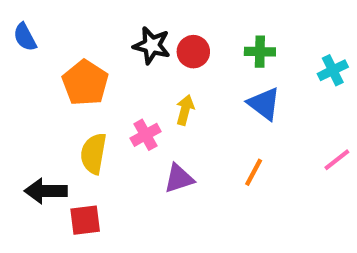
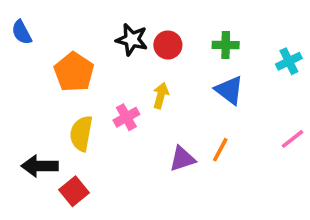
purple triangle: (179, 178) -> (182, 159), moved
red square: (85, 220) -> (74, 191), turned -32

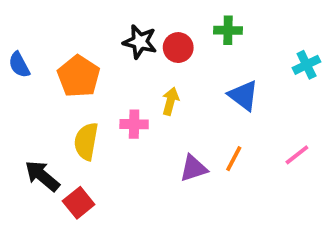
blue semicircle: (22, 32) -> (19, 65), moved
green cross: (226, 45) -> (228, 30), moved
pink cross: (126, 117) -> (134, 124), turned 30
pink line: (293, 139) -> (297, 155), moved
black arrow: (40, 166) -> (42, 176), turned 40

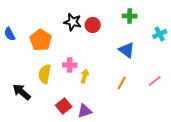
green cross: (228, 30) -> (130, 16), moved
yellow arrow: (171, 101) -> (85, 76), moved
purple triangle: (194, 168) -> (85, 111), moved
red square: (79, 203) -> (64, 106), moved

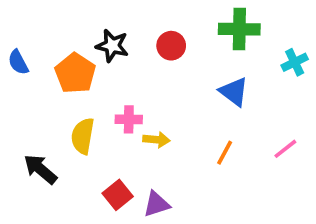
green cross: (130, 16) -> (239, 29), size x1.5
black star: (73, 22) -> (112, 46), moved
yellow arrow: (85, 76) -> (156, 140), turned 80

